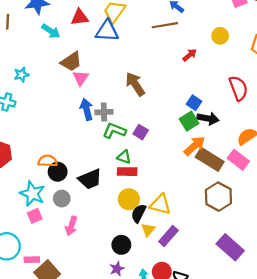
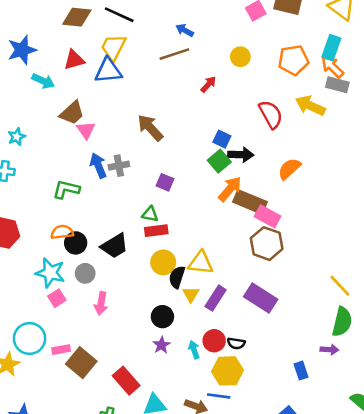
green L-shape: (114, 131) -> (66, 189), moved
pink rectangle: (238, 160) -> (268, 216), moved
purple rectangle: (230, 247) -> (261, 298), moved

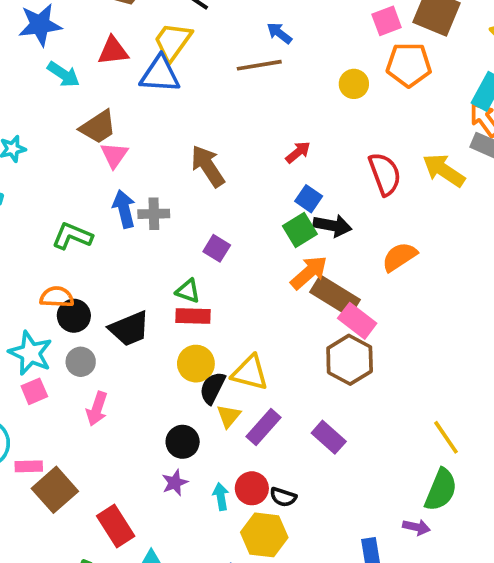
orange pentagon: (293, 60) -> (409, 65), moved
red arrow: (208, 84) -> (298, 152), moved
purple rectangle: (261, 298) -> (329, 437), size x0.7

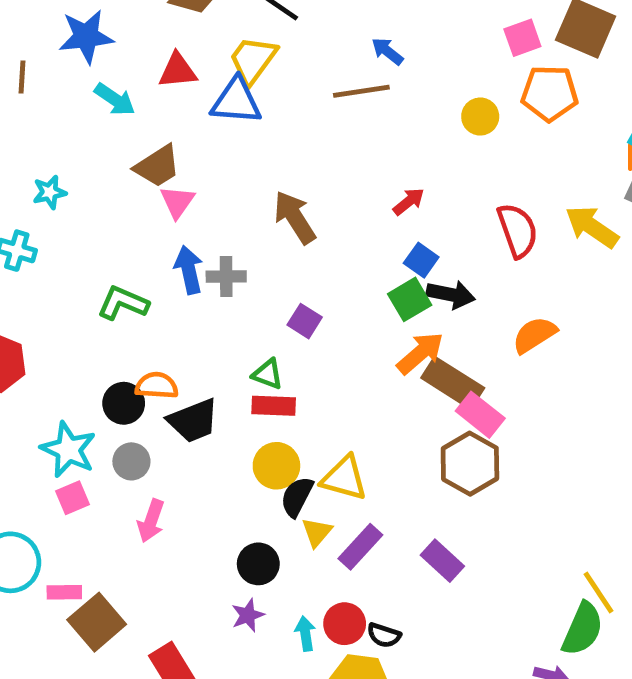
orange semicircle: (57, 297) -> (157, 386), moved
yellow line: (446, 437) -> (599, 593), moved

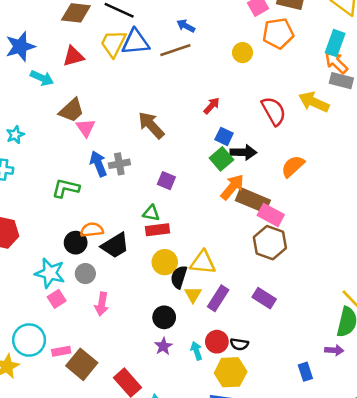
blue triangle: (236, 101) -> (136, 42), moved

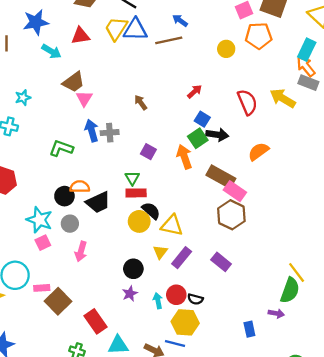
brown arrow: (151, 125) -> (141, 102), size x0.6
orange arrow: (232, 187) -> (184, 157), moved, turned -65
green triangle: (151, 213) -> (132, 178), turned 42
black semicircle: (179, 277) -> (151, 211), moved, turned 108

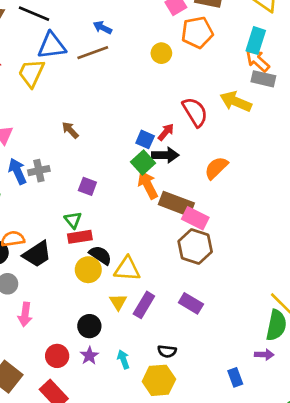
yellow trapezoid: (116, 29) -> (31, 73), moved
red arrow: (195, 92) -> (166, 132), moved
orange arrow: (184, 157) -> (148, 185), moved
red circle: (176, 295) -> (57, 356), moved

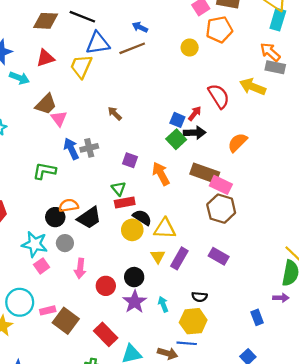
cyan rectangle: (256, 41) -> (278, 20), moved
orange arrow: (148, 185) -> (161, 174), moved
red circle: (57, 356) -> (106, 286), moved
purple star: (89, 356) -> (135, 302), size x1.5

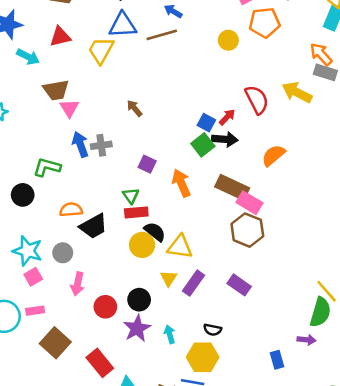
brown trapezoid: (46, 104) -> (56, 90), turned 30
black circle: (55, 217) -> (23, 195), moved
pink rectangle: (48, 310) -> (35, 311), moved

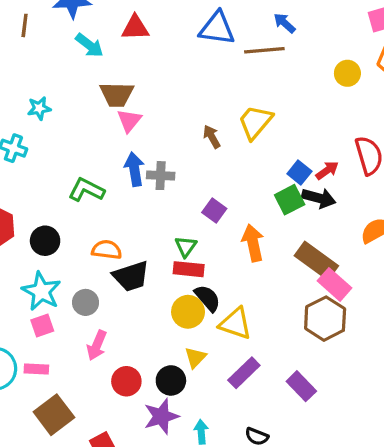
yellow trapezoid: (101, 50) -> (255, 122), moved
black circle: (23, 195) -> (45, 241), moved
yellow triangle: (169, 278) -> (195, 357), moved

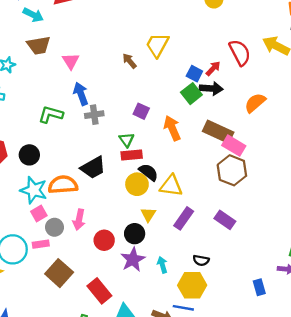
brown trapezoid: (117, 94) -> (39, 45), moved
gray cross: (161, 176) -> (94, 115), moved
orange semicircle: (107, 250) -> (63, 185), moved, size x1.4
gray circle: (86, 302) -> (54, 227), moved

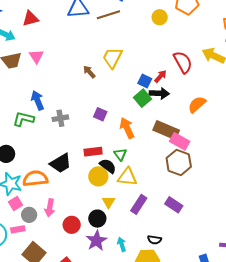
pink triangle: (71, 61) -> (36, 56), moved
blue arrow: (81, 94) -> (38, 100), moved
green triangle: (127, 140) -> (120, 154), moved

